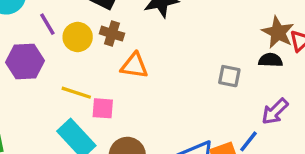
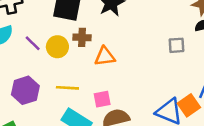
purple hexagon: (25, 61) -> (25, 90), moved
pink square: (103, 108) -> (102, 99), moved

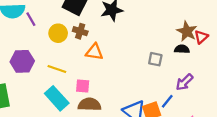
purple line: (33, 43) -> (31, 19), moved

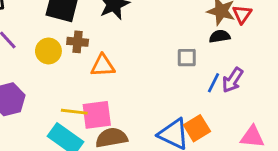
yellow line: (57, 69) -> (74, 112), moved
pink square: (83, 86) -> (97, 115), size x1.5
blue line: (167, 101) -> (213, 83), moved

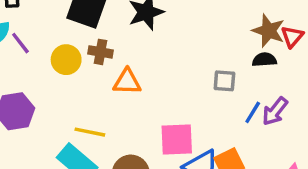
pink square: (97, 115) -> (177, 139), moved

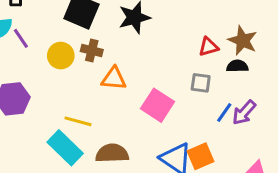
red triangle: (292, 36) -> (208, 47), moved, turned 30
pink square: (177, 139) -> (158, 105), moved, turned 32

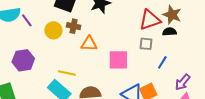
red triangle: (208, 47) -> (150, 20), size x1.6
pink square: (158, 105) -> (118, 60), turned -30
purple arrow: (244, 113) -> (183, 82), moved

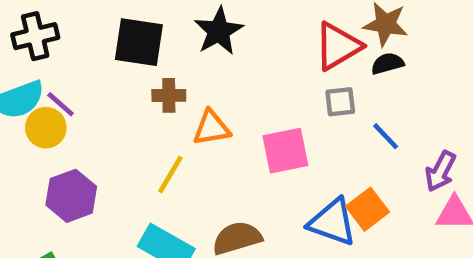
yellow circle: (53, 30) -> (46, 128), moved
blue line: (162, 62) -> (386, 136), turned -64
yellow line: (67, 73) -> (170, 175), moved, turned -60

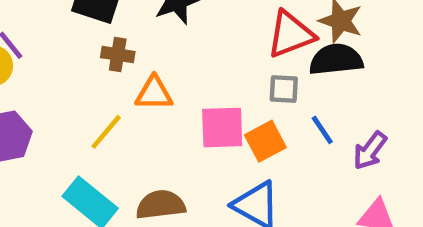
black semicircle: (387, 64) -> (336, 59), size x1.6
purple arrow: (440, 171) -> (370, 151), moved
orange square: (367, 209) -> (265, 141), moved

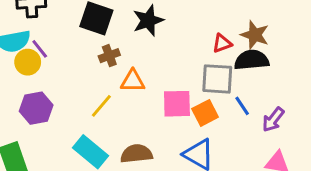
red triangle: (291, 34) -> (222, 43), size x0.6
brown cross: (118, 55) -> (109, 56), turned -30
gray square: (284, 89) -> (217, 79), size x1.6

